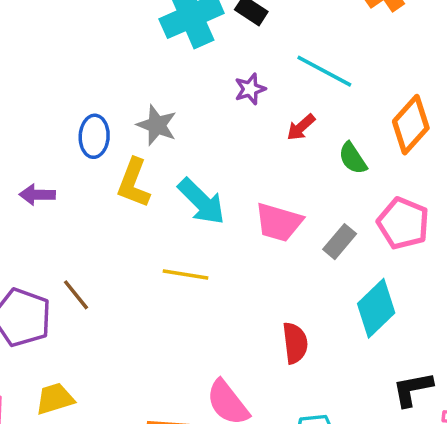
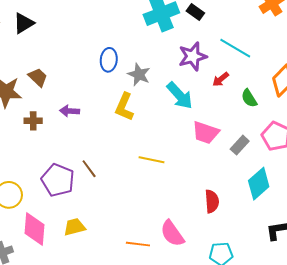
purple star: (250, 89) -> (193, 56), size x1.6
blue ellipse: (94, 136) -> (109, 60), moved
cyan arrow: (202, 201) -> (180, 95), moved

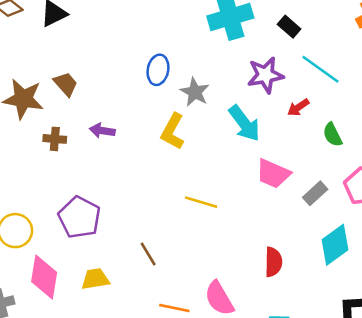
black rectangle: (195, 12) -> (289, 27), moved
brown line: (89, 169) -> (148, 254), moved

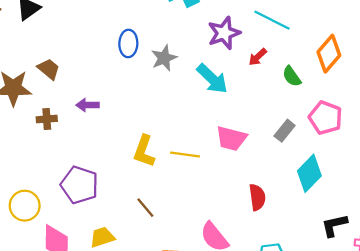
gray star: (195, 92) -> (164, 58), turned 30
yellow L-shape: (173, 131) -> (144, 151), moved
pink trapezoid: (273, 174) -> (231, 138), moved

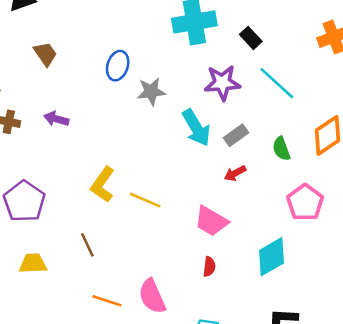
red arrow: (258, 57) -> (235, 173), moved
brown trapezoid: (49, 69) -> (45, 54), moved
gray rectangle: (285, 131) -> (236, 135), moved
pink trapezoid: (231, 138) -> (211, 221), moved
red semicircle: (257, 197) -> (209, 267), size x0.7

